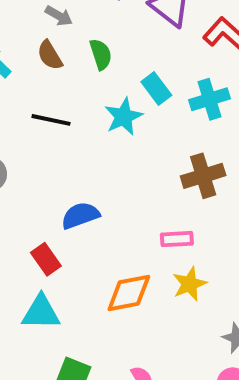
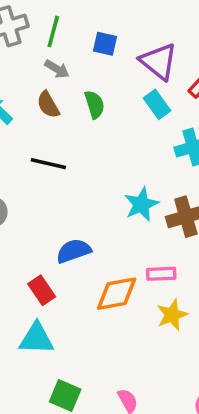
cyan rectangle: (156, 88) -> (157, 104), moved
cyan star: (124, 117) -> (141, 204), moved
orange diamond: (129, 293) -> (117, 294), moved

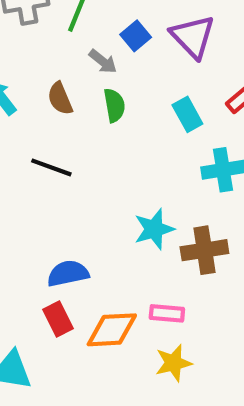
blue square: (105, 44) -> (136, 36), turned 30
purple triangle: (159, 61) -> (193, 37), moved
gray arrow: (57, 69) -> (103, 61), moved
red rectangle: (42, 290) -> (58, 319), moved

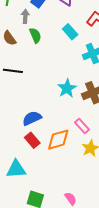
gray arrow: (103, 61) -> (25, 16), turned -112
pink rectangle: (167, 313) -> (82, 126), turned 56

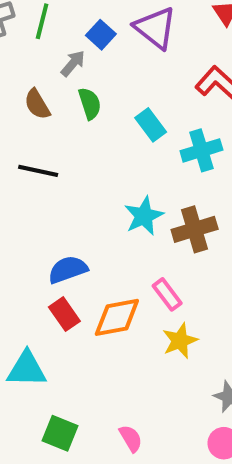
gray arrow: (25, 16) -> (73, 63), turned 32
cyan rectangle: (70, 32) -> (151, 125), moved

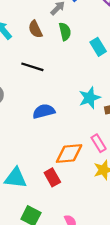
blue semicircle: (68, 270) -> (44, 111), moved
red rectangle: (64, 314) -> (52, 177), moved

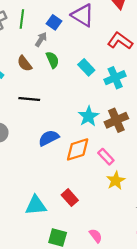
orange diamond: (69, 153) -> (78, 149), moved

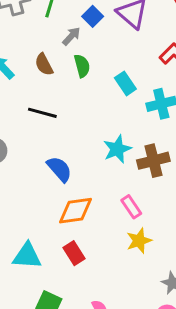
blue semicircle: (49, 138) -> (59, 169), turned 66
orange diamond: (78, 149) -> (76, 211), moved

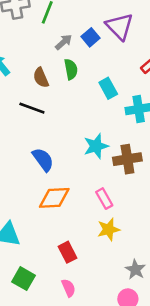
blue square: (93, 16) -> (91, 37), moved
brown semicircle: (44, 65) -> (41, 78), moved
red rectangle: (74, 253) -> (68, 252), moved

